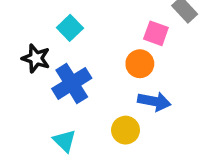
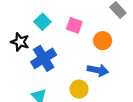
pink square: (156, 33) -> (74, 25), moved
orange circle: (140, 64) -> (103, 41), moved

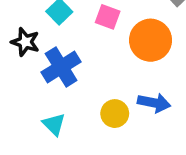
orange circle: (103, 41) -> (151, 40), size x1.5
blue arrow: (98, 70) -> (154, 103), moved

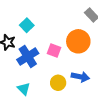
pink square: (108, 17) -> (54, 50), moved

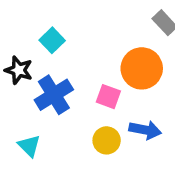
pink square: (54, 50) -> (108, 97), moved
cyan triangle: (24, 89) -> (29, 146), moved

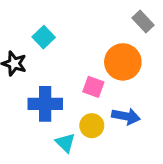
blue cross: (54, 95) -> (45, 104), moved, turned 32
cyan triangle: (29, 146) -> (65, 143), moved

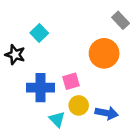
pink square: (93, 87) -> (71, 81), moved, turned -36
blue arrow: (126, 116) -> (107, 113), moved

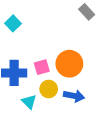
orange circle: (104, 53) -> (69, 64), moved

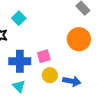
orange circle: (69, 64) -> (79, 39), moved
cyan triangle: (29, 102) -> (19, 86), moved

